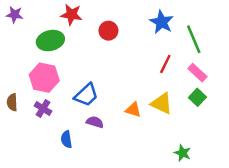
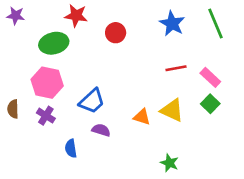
green line: (194, 39) -> (216, 24), moved
red line: (165, 64) -> (176, 68), turned 54
green star: (183, 153) -> (169, 163), moved

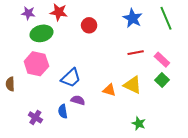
purple star: (16, 16) -> (28, 13), moved
purple cross: (46, 116) -> (35, 117), moved
blue semicircle: (71, 148) -> (63, 111), moved
green star: (169, 163) -> (139, 123), moved

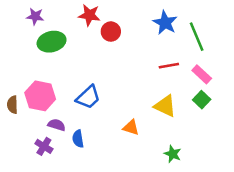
red star: (59, 12) -> (89, 15), moved
green line: (166, 18) -> (197, 37), moved
pink hexagon: (36, 64) -> (40, 96), moved
orange triangle: (109, 90) -> (131, 127), moved
purple semicircle: (78, 100) -> (57, 125), moved

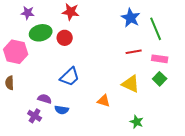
red circle: (111, 32) -> (65, 38), moved
pink rectangle: (202, 74) -> (160, 59), turned -35
pink hexagon: (40, 96) -> (16, 52), moved
blue semicircle: (78, 139) -> (62, 110), turned -72

